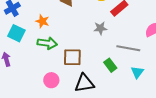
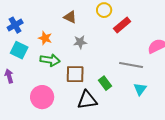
gray star: (100, 28) -> (80, 42), moved
green rectangle: (110, 65) -> (105, 83), moved
pink circle: (51, 80) -> (42, 97), moved, size x1.5

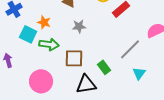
cyan square: (19, 50) -> (28, 34), moved
gray line: (131, 65) -> (130, 49), turned -55

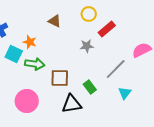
gray star: (79, 26) -> (87, 46), moved

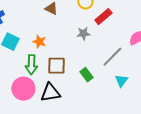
orange star: (30, 42) -> (39, 42), moved
green arrow: (35, 64) -> (31, 65), moved, turned 84
black triangle: (72, 104) -> (50, 93), moved

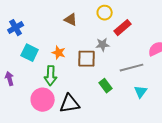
gray line: (112, 57) -> (132, 68), turned 30
brown square: (56, 66) -> (87, 59), moved

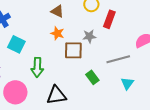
red rectangle: (123, 28) -> (109, 19), turned -30
orange star: (59, 53) -> (57, 33), moved
pink circle: (43, 100) -> (15, 92), moved

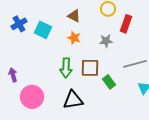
cyan square: (16, 44) -> (43, 30), moved
brown square: (73, 50) -> (90, 68), moved
green arrow: (37, 67) -> (66, 68), moved

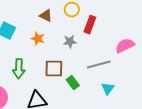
brown triangle: (74, 16) -> (46, 16), moved
green arrow: (66, 68) -> (19, 69), moved

